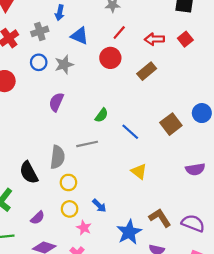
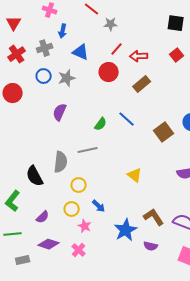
red arrow: (154, 39) -> (139, 56), moved
blue line: (130, 132) -> (127, 119), moved
yellow circle: (68, 182) -> (79, 185), moved

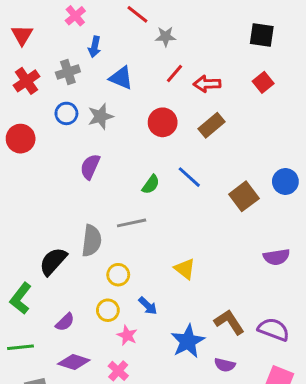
pink cross: (50, 10) -> (75, 16), turned 32
red circle: (109, 72) -> (163, 122), moved
yellow triangle: (135, 175) -> (185, 269), moved
black semicircle: (35, 176) -> (53, 261), turned 70

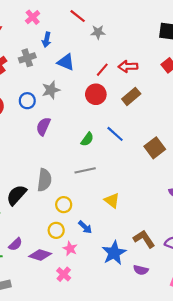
red line: (174, 73) -> (102, 70), moved
blue circle: (66, 113) -> (27, 101), moved
gray line: (132, 223) -> (85, 170), moved
purple semicircle: (65, 322) -> (15, 244), moved
purple diamond: (74, 362) -> (40, 255), moved

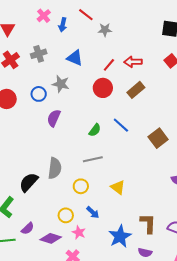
blue arrow: (47, 40) -> (63, 25), moved
gray star: (51, 90) -> (61, 84), turned 30
yellow circle: (64, 205) -> (81, 186), moved
brown L-shape: (144, 239) -> (148, 223), turned 35

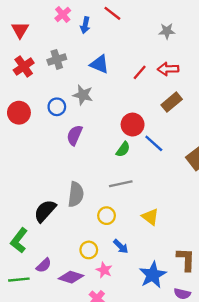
gray star: (105, 30) -> (167, 31), moved
red circle: (103, 88) -> (133, 125), moved

